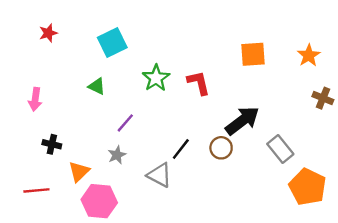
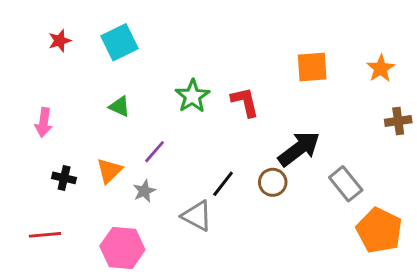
cyan square: (112, 42) -> (119, 42), moved
brown cross: (323, 98) -> (398, 121), turned -30
orange triangle: (79, 172) -> (109, 171), moved

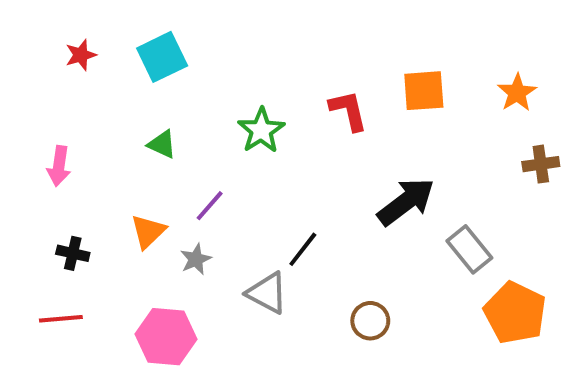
red L-shape: (245, 102) -> (348, 111), moved
black cross: (64, 178) -> (73, 253), moved
brown circle: (273, 182) -> (370, 321), moved

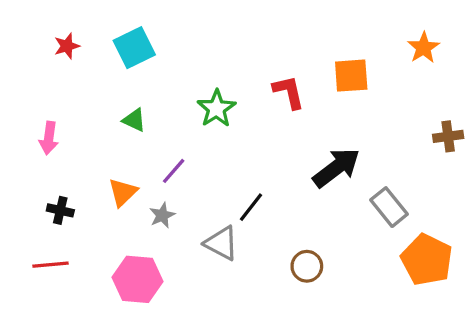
orange star: (517, 93) -> (424, 48), moved

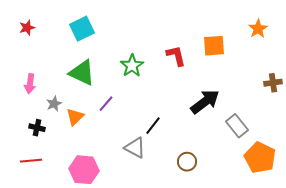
red star: (67, 46) -> (27, 28), moved
green triangle: (134, 120) -> (82, 73), size x1.8
gray star: (162, 215) -> (54, 104), moved

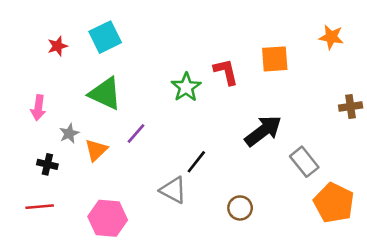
red star: (27, 28) -> (58, 46), moved
orange star: (258, 29) -> (331, 37), turned -30
green star: (132, 66) -> (186, 87), moved

